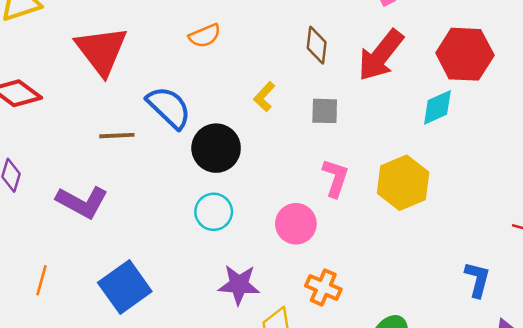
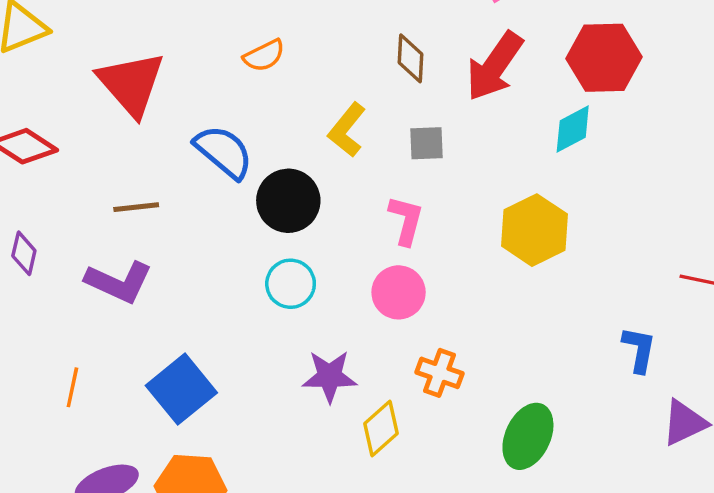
yellow L-shape: (264, 97) -> (347, 130), size x1.4
brown line: (117, 136) -> (136, 207), moved
pink L-shape: (335, 178) -> (406, 220), moved

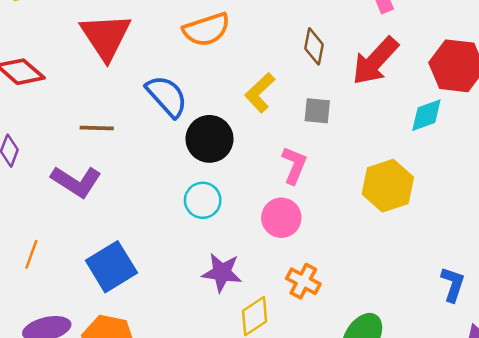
orange semicircle: (264, 56) -> (206, 29), size x1.5

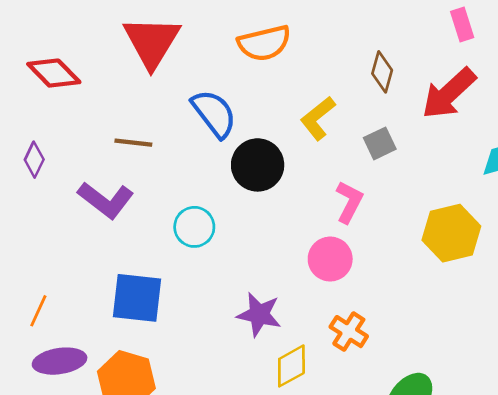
gray square: (317, 111) -> (380, 143), turned -36
cyan circle: (203, 200) -> (194, 227), moved
orange line: (31, 254) -> (38, 311), moved
blue square: (111, 267) -> (137, 298), turned 33

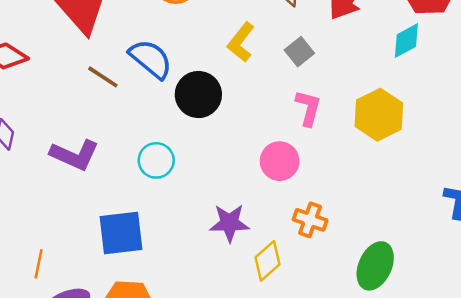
brown line: (133, 143) -> (103, 77), moved, turned 40
pink L-shape: (349, 202) -> (308, 108), moved

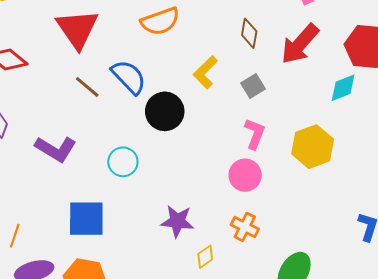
pink circle: (280, 161) -> (245, 175), moved
yellow diamond: (267, 261) -> (205, 257), size x0.7

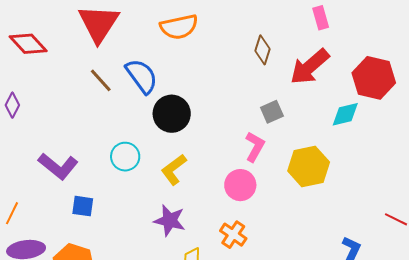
yellow L-shape: (205, 72) -> (174, 170), moved
gray square: (253, 86) -> (272, 112), moved
purple L-shape: (56, 149) -> (58, 166), moved
blue square: (86, 219) -> (83, 206), size x0.6

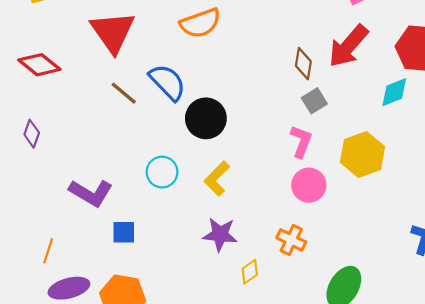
brown diamond: (263, 50) -> (303, 64), moved
pink circle: (240, 185) -> (309, 185), moved

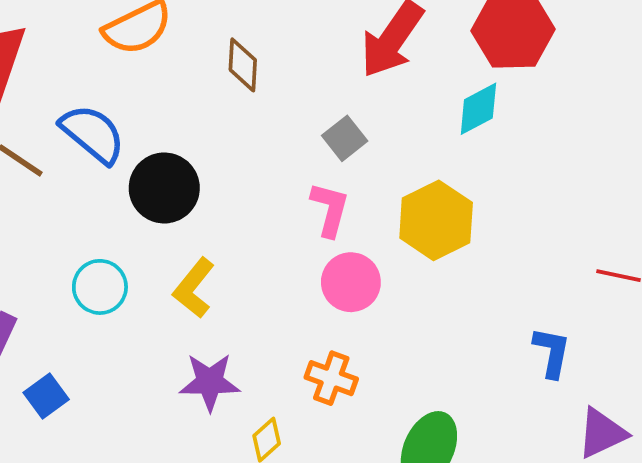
brown diamond: (303, 64) -> (243, 65), moved
blue square: (124, 232) -> (46, 396), turned -30

